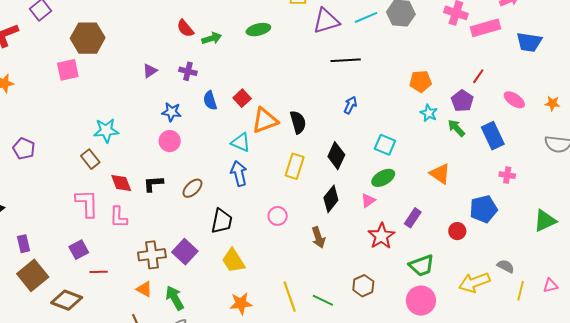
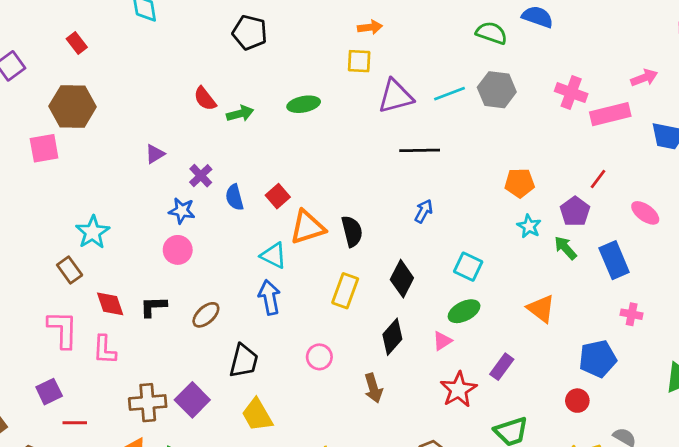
purple cross: (188, 71) -> (201, 176), moved, turned 30
cyan star: (106, 130) -> (93, 232), turned -30
red circle: (457, 231) -> (577, 401), moved

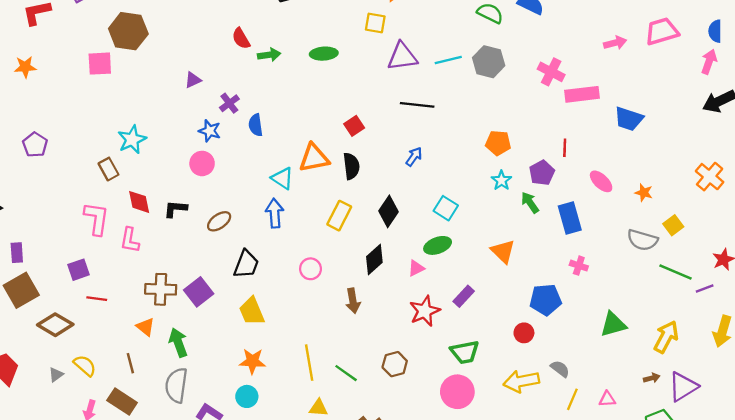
pink arrow: (644, 78) -> (615, 43), moved
red line: (598, 179) -> (565, 148), turned -42
red square: (278, 196) -> (354, 126), moved

